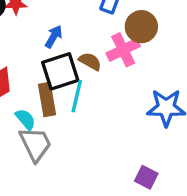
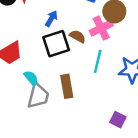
cyan line: (77, 96) -> (98, 61), moved
brown rectangle: (47, 99) -> (67, 86), moved
gray trapezoid: (35, 144) -> (38, 96), turned 40

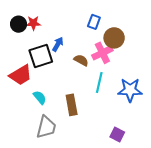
black square: (56, 44) -> (41, 56), moved
gray trapezoid: (38, 96) -> (46, 127), moved

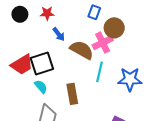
red star: (33, 23) -> (47, 13), moved
blue arrow: (58, 44) -> (59, 34), turned 112
black square: (41, 56) -> (42, 64), moved
brown semicircle: (81, 60) -> (82, 50), size x1.6

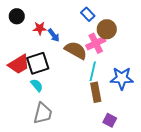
blue rectangle: (94, 12) -> (88, 14), turned -64
red star: (47, 13) -> (40, 28), moved
brown rectangle: (72, 94) -> (96, 92), moved

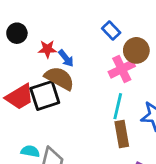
brown semicircle: (76, 50) -> (59, 78), moved
cyan semicircle: (37, 85) -> (30, 151), moved, turned -40

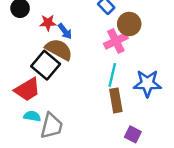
black square: (45, 96) -> (46, 65), turned -32
red trapezoid: (20, 97) -> (27, 89), moved

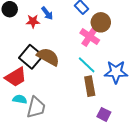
blue arrow: (65, 31) -> (47, 13), moved
pink cross: (116, 41) -> (90, 37), turned -30
brown semicircle: (59, 49) -> (48, 57), moved
cyan line: (112, 75) -> (87, 65), turned -60

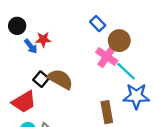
blue arrow: (47, 13) -> (31, 46), moved
black square: (31, 57) -> (41, 79), size x0.6
cyan line: (87, 65) -> (126, 71), moved

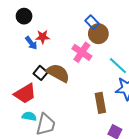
black circle: (17, 26) -> (24, 16), moved
brown circle: (119, 41) -> (98, 34), moved
pink cross: (107, 56) -> (82, 52), moved

